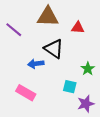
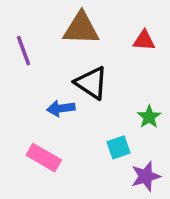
red triangle: (78, 28) -> (144, 40), moved
purple line: (14, 30) -> (23, 51), turned 30
cyan square: (70, 87) -> (119, 147), turned -32

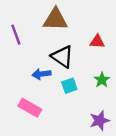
red triangle: (144, 40) -> (97, 42), moved
cyan square: (119, 147) -> (69, 86), moved

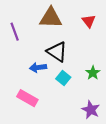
red triangle: (97, 42) -> (89, 21), moved, turned 48
cyan square: (69, 86) -> (63, 78), turned -32
purple star: (100, 121) -> (91, 110), turned -30

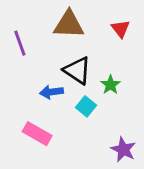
green star: (93, 73) -> (110, 85), moved

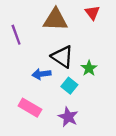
red triangle: (121, 29) -> (92, 13), moved
purple star: (123, 149) -> (68, 117), moved

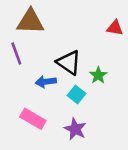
red triangle: (92, 13) -> (115, 28), moved, turned -42
brown triangle: (55, 20) -> (30, 21), moved
purple line: (16, 35) -> (16, 54), moved

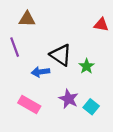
brown triangle: (30, 21) -> (27, 19), size x0.7
cyan square: (76, 94) -> (91, 107), moved
purple star: (75, 129) -> (69, 99), moved

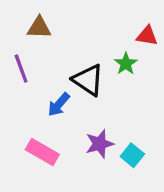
green star: (87, 66) -> (126, 64), moved
blue arrow: (40, 72) -> (59, 105), turned -42
purple star: (69, 99) -> (100, 144), turned 30

